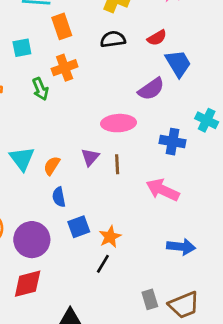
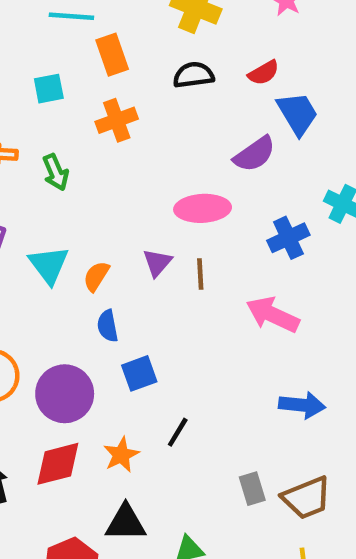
green arrow: (40, 89) -> (56, 172), moved
blue cross: (173, 142) -> (288, 238), turned -35
orange star: (110, 237) -> (121, 455), moved

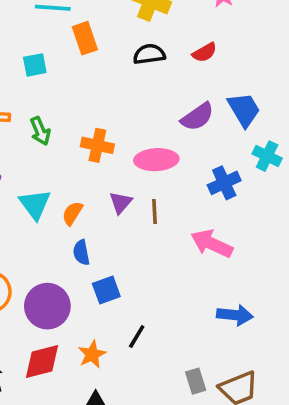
blue trapezoid: (298, 113) -> (244, 110), moved
orange cross: (117, 120) -> (97, 145), moved, turned 32

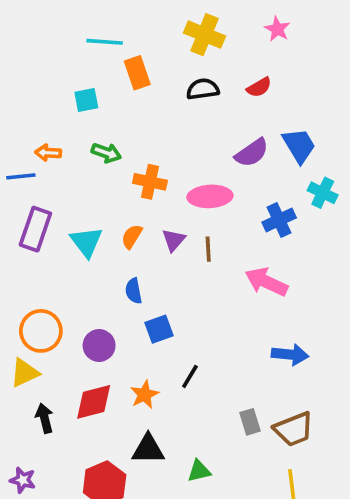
green arrow: (40, 131) -> (106, 153), moved, turned -48
orange semicircle: (72, 213) -> (132, 236), moved
purple circle: (47, 306) -> (99, 345), size x0.7

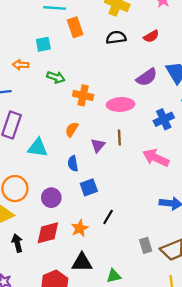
orange arrow: (48, 153) -> (21, 65), moved
purple triangle: (174, 240) -> (98, 145), moved
cyan triangle: (86, 242) -> (38, 148), moved, turned -45

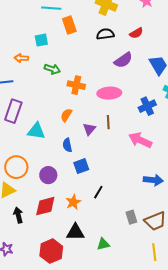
purple semicircle: (147, 77) -> (123, 60), moved

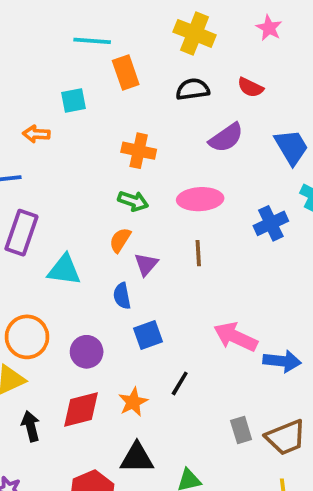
red semicircle: (136, 33) -> (250, 87), turned 56
green arrow: (52, 69) -> (133, 201), moved
orange cross: (76, 85) -> (139, 151), moved
purple triangle: (89, 129) -> (146, 264), moved
pink arrow: (140, 140) -> (235, 337), moved

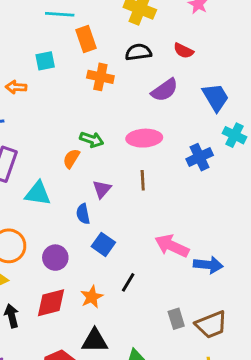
orange cross: (139, 151) -> (100, 77), moved
orange semicircle: (120, 240) -> (71, 158), moved
blue square: (148, 335) -> (103, 244), turned -35

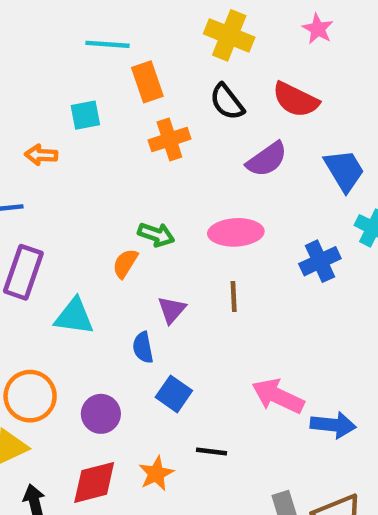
red semicircle: (184, 51) -> (296, 100), size x1.5
black semicircle: (138, 52) -> (227, 102), turned -120
orange cross: (100, 77) -> (169, 139), turned -30
black line: (128, 282) -> (212, 451), turned 66

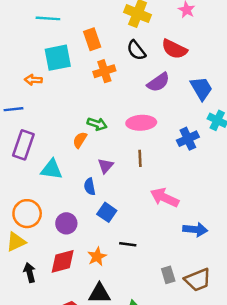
cyan line: (108, 44) -> (48, 18), moved
cyan square: (85, 115) -> (58, 58), size x1.6
pink arrow: (278, 396) -> (165, 198), moved

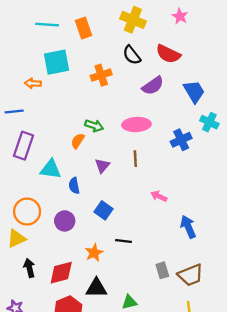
orange rectangle: (92, 39) -> (84, 28), moved
blue semicircle: (90, 187) -> (74, 186), moved
pink arrow: (165, 198) -> (159, 196), size x0.6
blue arrow: (195, 230) -> (188, 227), turned -120
red diamond: (63, 261) -> (61, 273), moved

